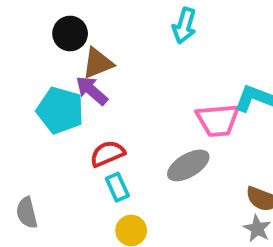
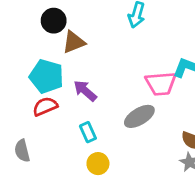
purple arrow: (92, 91) -> (85, 91), moved
red semicircle: (108, 154) -> (45, 106), moved

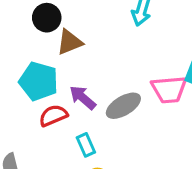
red semicircle: (45, 106) -> (53, 116), moved
gray ellipse: (139, 116) -> (123, 106), moved

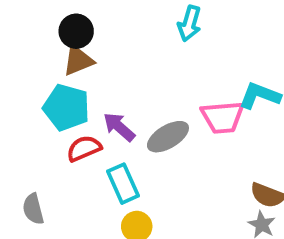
brown triangle: (70, 42) -> (78, 60), moved
cyan rectangle: (86, 145) -> (123, 184), size x1.4

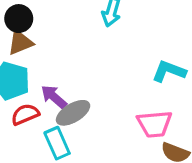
pink trapezoid: (223, 117) -> (154, 124), moved
gray ellipse: (168, 137) -> (73, 113), moved

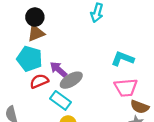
cyan L-shape: (169, 71) -> (123, 59), moved
cyan rectangle: (57, 143) -> (61, 100), turned -30

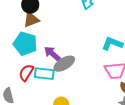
red semicircle: (39, 81) -> (26, 73), moved, turned -36
cyan rectangle: (61, 100) -> (44, 74), moved, turned -30

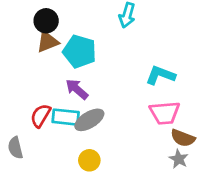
cyan pentagon: (25, 44) -> (80, 51), moved
gray ellipse: (64, 64) -> (89, 120), moved

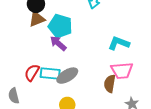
purple arrow: (77, 89) -> (58, 43), moved
brown semicircle: (183, 138) -> (110, 84), moved, turned 78

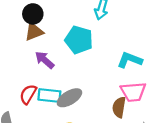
cyan pentagon: (60, 26) -> (79, 40), moved
purple arrow: (58, 43) -> (45, 60), moved

